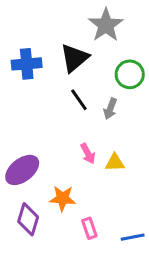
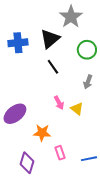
gray arrow: (110, 109) -> (88, 82), moved
yellow triangle: (115, 162) -> (77, 109), turned 40
purple diamond: (28, 219) -> (27, 163), moved

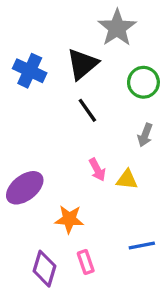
blue cross: (18, 43) -> (30, 71), turned 30
yellow triangle: (77, 109) -> (127, 180), turned -32
pink rectangle: (60, 153) -> (86, 262), moved
blue line: (89, 159) -> (142, 246), moved

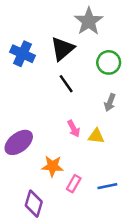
pink rectangle: (86, 262) -> (74, 184), moved, turned 49

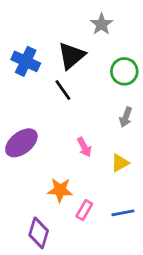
gray star: (89, 21) -> (101, 24), size x0.7
black line: (66, 84) -> (63, 90), moved
yellow triangle: (96, 136) -> (120, 163), moved, turned -35
purple ellipse: (19, 142) -> (21, 143), moved

